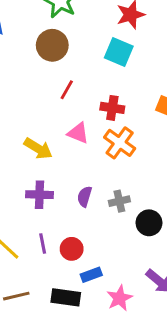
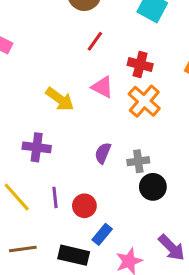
purple cross: (39, 195) -> (37, 147), moved
black circle: (149, 223) -> (153, 187), moved
blue rectangle: (91, 275) -> (102, 234), turned -36

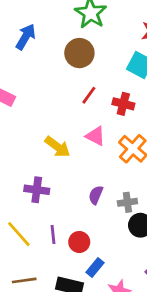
red cross: (140, 65) -> (123, 104), moved

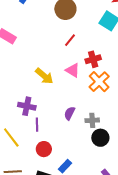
red cross: (123, 104) -> (93, 59), moved, turned -35
purple line: (53, 234) -> (37, 125), moved
red circle: (79, 242) -> (44, 149), moved

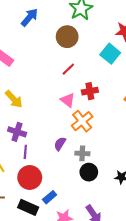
yellow arrow: (44, 76) -> (14, 99), moved
orange cross: (99, 82) -> (82, 121), moved
red circle: (44, 149) -> (30, 177), size x1.5

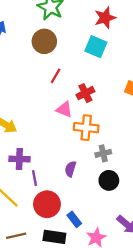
orange cross: (82, 121) -> (86, 128), turned -30
purple semicircle: (60, 144) -> (70, 169), moved
gray cross: (82, 153) -> (103, 153), moved
blue rectangle: (50, 197) -> (74, 219), turned -72

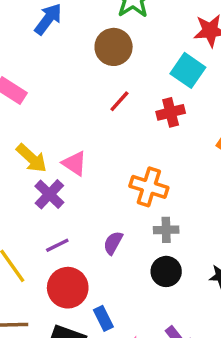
red cross: (85, 93) -> (171, 112), moved
pink triangle: (64, 110) -> (74, 163), moved
purple cross: (19, 159) -> (49, 194), moved, turned 30
purple line: (34, 178) -> (57, 245), turned 63

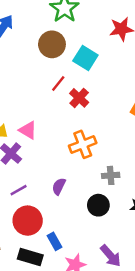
cyan square: (188, 70) -> (85, 58), moved
red cross: (171, 112) -> (79, 98), moved, turned -30
orange cross: (149, 187) -> (83, 144), turned -36
gray cross: (166, 230) -> (111, 175), moved

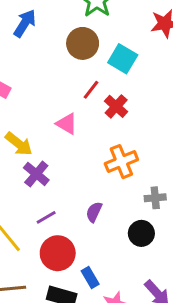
pink triangle: (28, 130) -> (67, 124), moved

